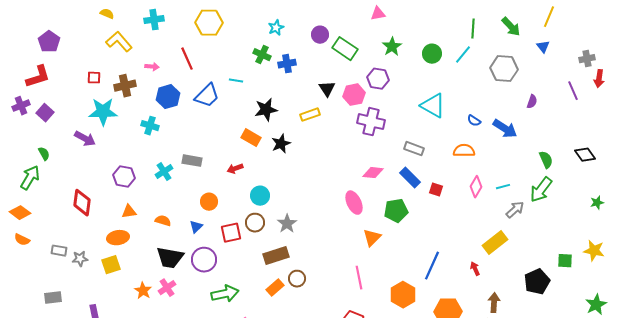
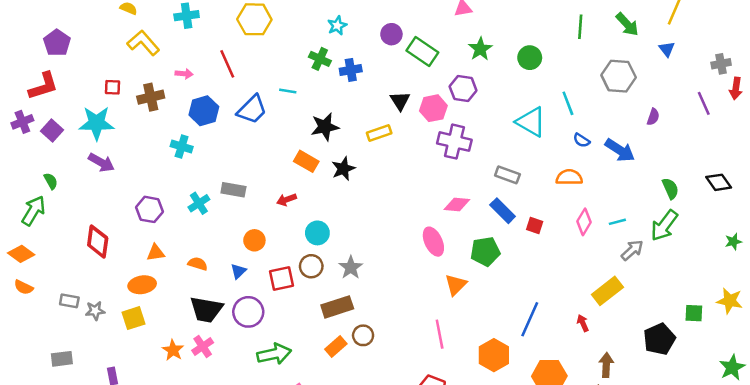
cyan line: (463, 55) -> (568, 103), moved, turned -60
cyan star: (103, 112) -> (96, 123), moved

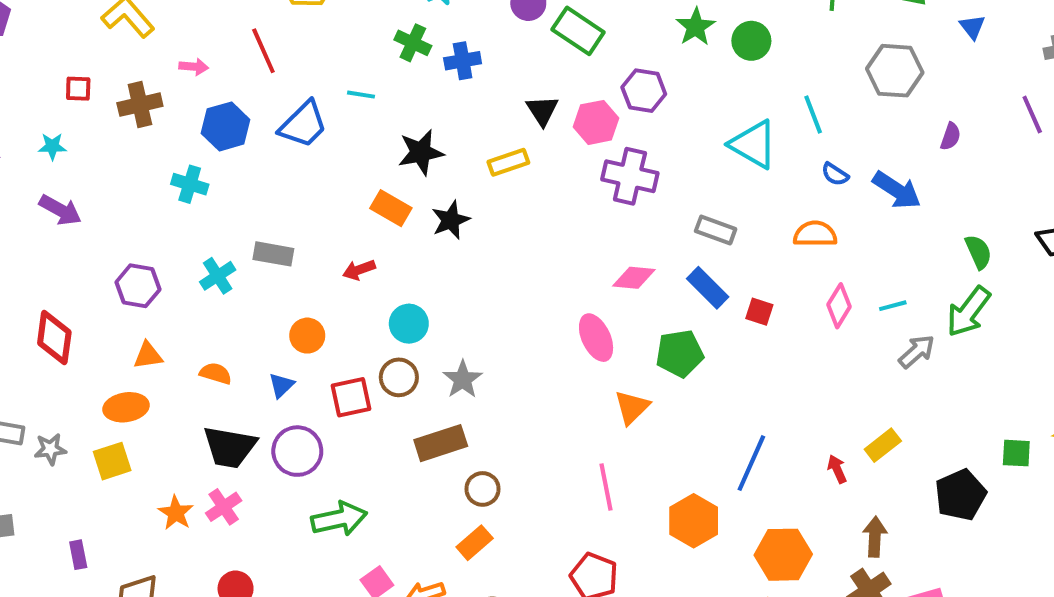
green star: (480, 49) -> (696, 27), moved
cyan star: (96, 123) -> (52, 146), size x0.5
yellow rectangle: (607, 291) -> (883, 445), moved, size x0.7
orange rectangle: (336, 346) -> (475, 543), moved

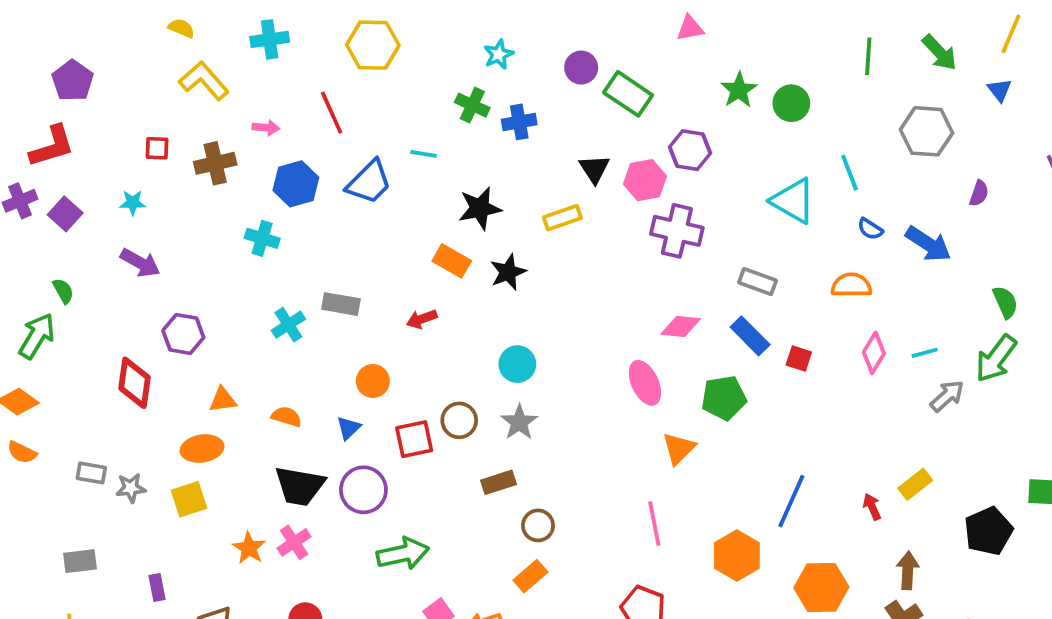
purple hexagon: (138, 286) -> (183, 334), moved
cyan circle: (409, 324) -> (517, 364), moved
brown rectangle: (441, 443) -> (499, 482), size x0.7

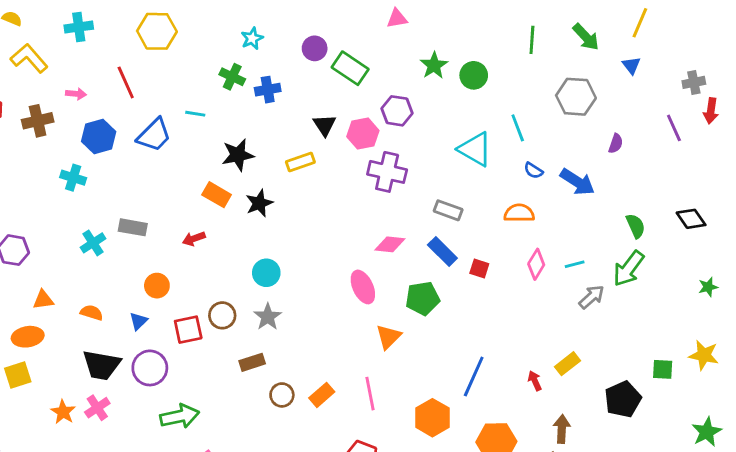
orange rectangle: (530, 576) -> (322, 395), moved

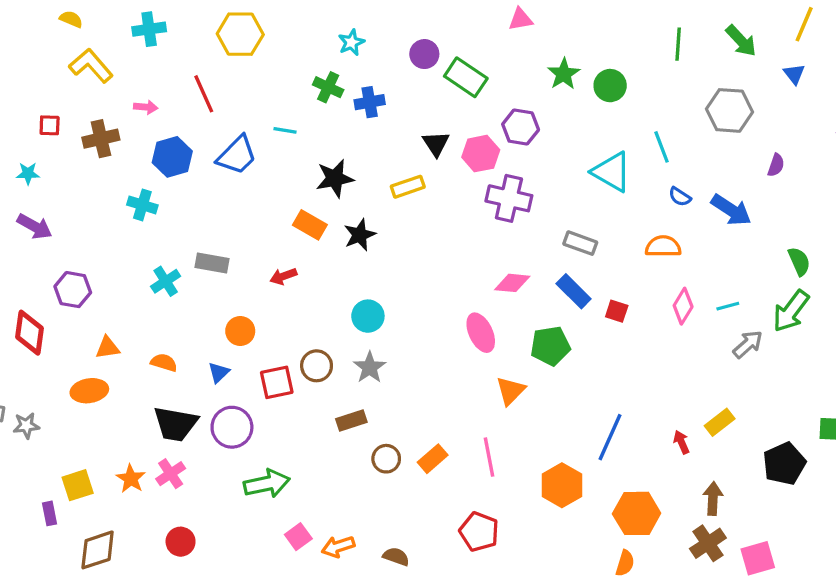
yellow square: (18, 375) -> (78, 485), moved

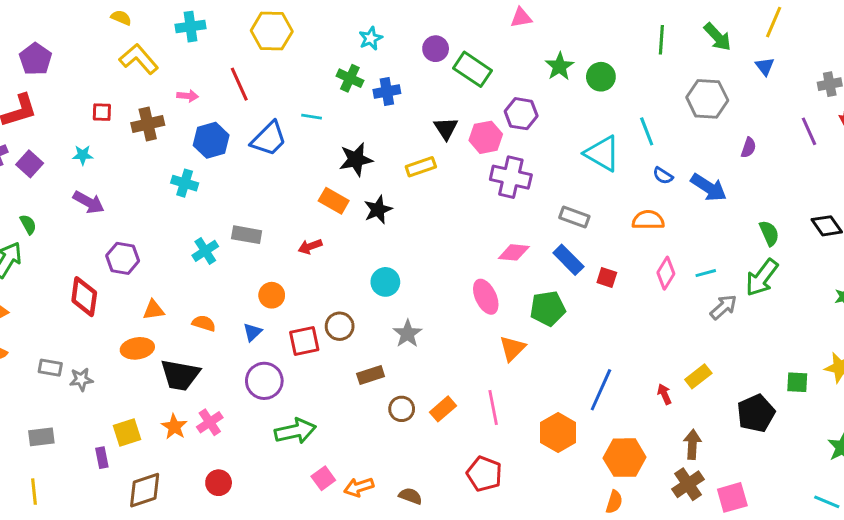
gray star: (370, 367) -> (408, 334), moved
black trapezoid: (176, 424) -> (180, 375), moved

